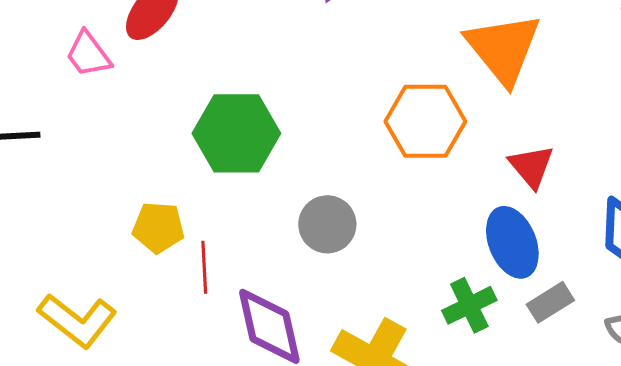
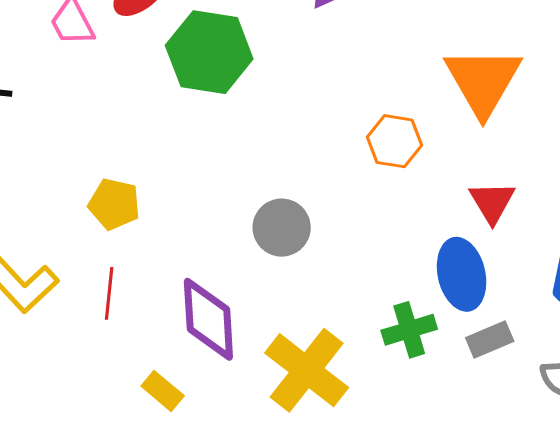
orange hexagon: (425, 121) -> (395, 141), size x0.7
green hexagon: (236, 133) -> (209, 52), moved
red line: (204, 267) -> (109, 293), moved

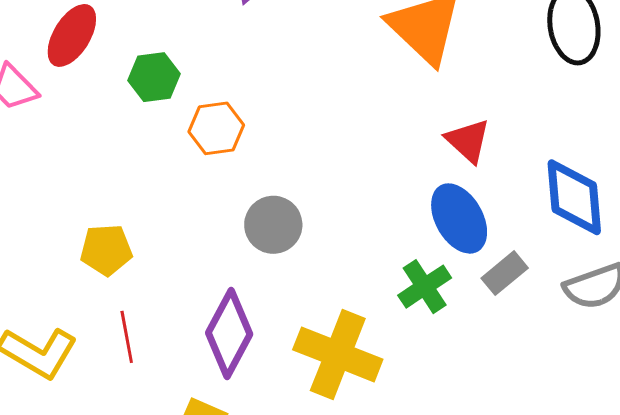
green hexagon: (209, 52) -> (154, 77), size x0.6
orange hexagon: (395, 141) -> (216, 128), moved
purple diamond: (208, 319) -> (229, 333), turned 48

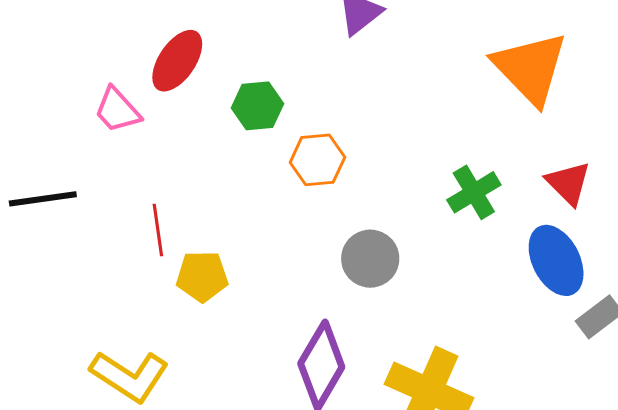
green cross: (425, 287) -> (474, 192), moved
red line: (127, 337) -> (158, 230), moved

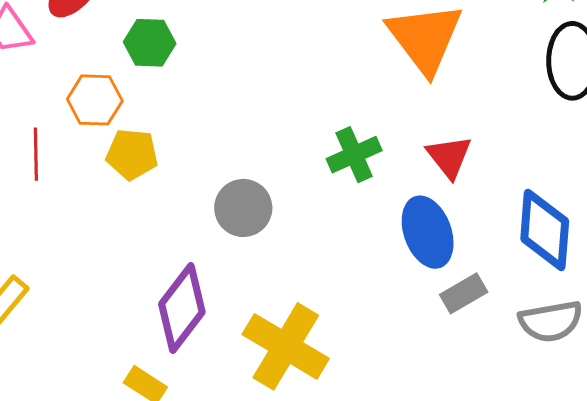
orange hexagon: (317, 160) -> (95, 100), moved
yellow pentagon: (202, 276) -> (132, 154), moved

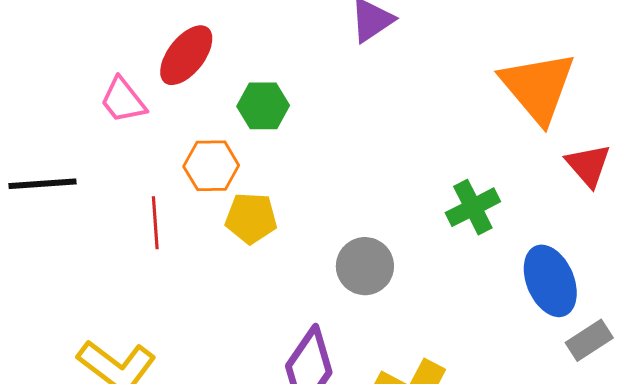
red triangle: (449, 157) -> (588, 165), moved

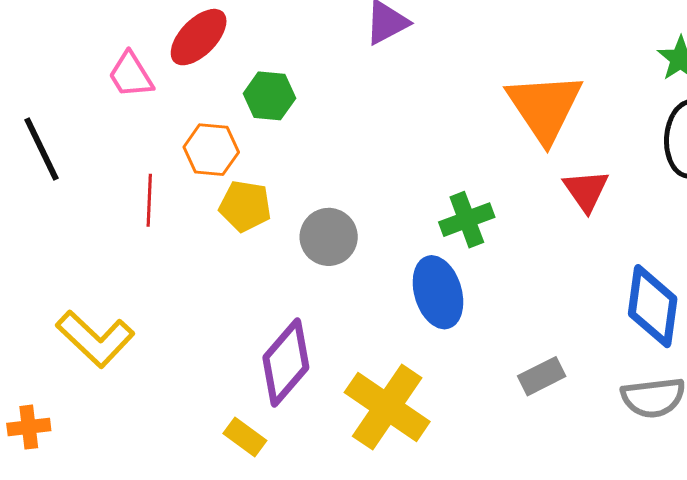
black line: (42, 184) -> (42, 149), turned 62
gray circle: (365, 266) -> (329, 237), moved
blue ellipse: (550, 281) -> (438, 292), moved
gray rectangle: (589, 340) -> (542, 376), moved

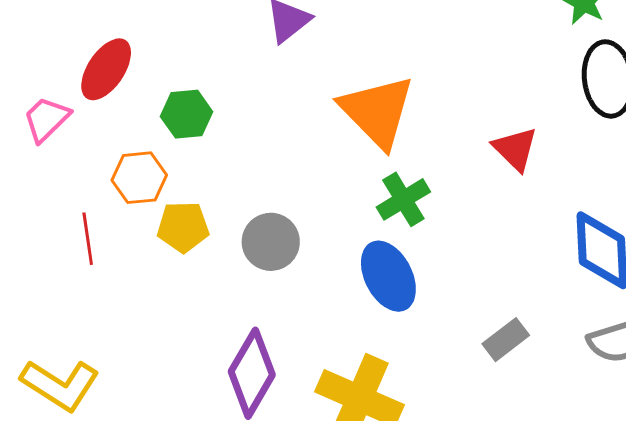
pink trapezoid: (131, 75) -> (46, 119), turned 88
orange triangle: (545, 107) -> (377, 111), moved

